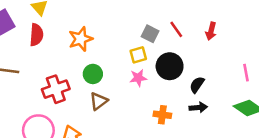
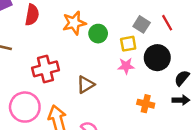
green circle: (93, 74) -> (98, 34), moved

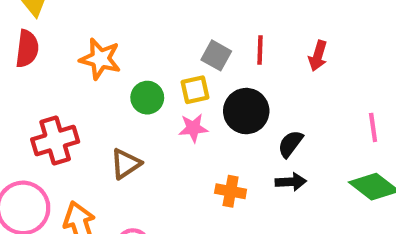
orange star: (74, 23) -> (100, 59), turned 30
red line: (167, 23) -> (260, 50), turned 35
green circle: (98, 34) -> (147, 98), moved

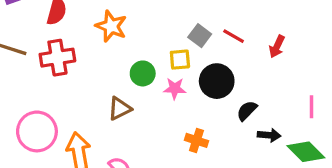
red line: (260, 50) -> (234, 36), turned -70
green circle: (147, 98) -> (143, 73), moved
red cross: (55, 141) -> (57, 58), moved
black arrow: (291, 182) -> (269, 135), moved

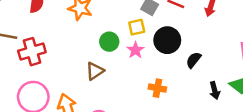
red cross: (57, 58) -> (32, 52), moved
pink star: (175, 88) -> (135, 50), turned -30
black arrow: (269, 135) -> (215, 91), moved, turned 78

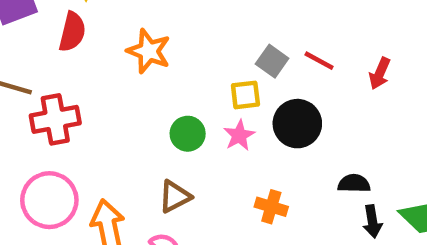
green circle: (109, 42) -> (188, 134), moved
black semicircle: (194, 60) -> (354, 183), moved, turned 48
brown triangle: (95, 71) -> (175, 197), moved

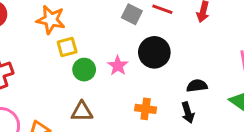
yellow square: (245, 95) -> (67, 47), moved
brown triangle: (175, 197) -> (82, 112), turned 35
black arrow: (372, 221) -> (188, 113), moved

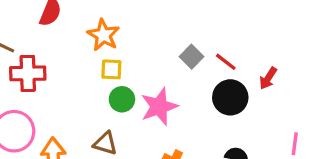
black circle: (154, 52) -> (230, 97), moved
pink star: (118, 66) -> (159, 107), size x1.6

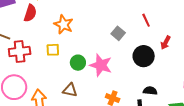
red line: (226, 62) -> (146, 20), moved, turned 32
yellow square: (111, 69) -> (53, 50), moved
pink star: (159, 107) -> (101, 65), turned -30

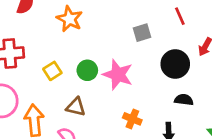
gray square: (118, 33) -> (142, 33), turned 32
yellow square: (53, 50) -> (52, 71), moved, turned -32
black semicircle: (150, 91) -> (184, 100), moved

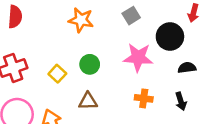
orange star: (69, 19) -> (81, 20), moved
pink star: (118, 75) -> (138, 58), moved

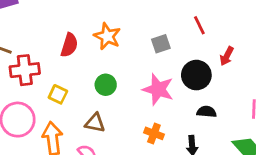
red semicircle: (15, 17) -> (69, 45), moved
yellow square: (57, 74) -> (58, 94), moved, turned -30

